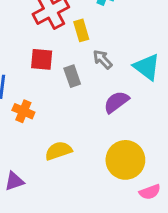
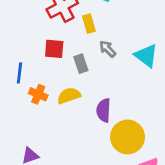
purple semicircle: (116, 102) -> (104, 110), moved, turned -50
yellow semicircle: (58, 151) -> (69, 96), moved

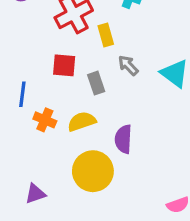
yellow circle: (128, 137) -> (93, 171), moved

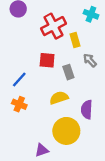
blue line: (22, 94) -> (19, 80), turned 35
orange cross: (45, 120) -> (19, 104), moved
purple triangle: (35, 194) -> (42, 150), moved

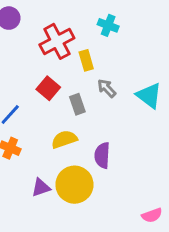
red square: (47, 60) -> (48, 88), turned 35
purple triangle: (42, 150) -> (41, 188), moved

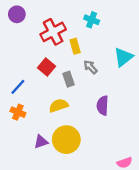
cyan triangle: (149, 95) -> (123, 57), moved, turned 45
purple semicircle: (102, 155) -> (103, 106), moved

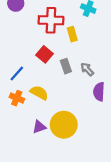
red cross: (53, 32) -> (51, 20), turned 30
gray arrow: (90, 67) -> (87, 69), moved
yellow semicircle: (59, 106) -> (39, 93), moved, turned 48

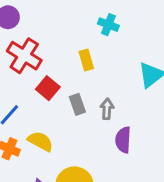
red cross: (51, 20) -> (24, 56), moved, turned 30
gray arrow: (87, 69) -> (107, 109), turned 48

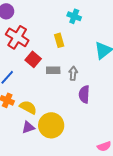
gray rectangle: (77, 104) -> (53, 70), turned -72
yellow semicircle: (40, 141) -> (28, 107), moved

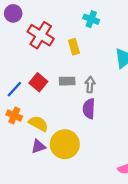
red cross: (17, 37) -> (41, 35), moved
red square: (33, 59) -> (38, 82), moved
purple semicircle: (84, 94) -> (89, 109), moved

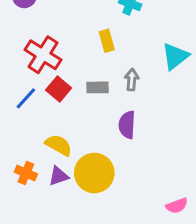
red cross: (41, 35) -> (43, 55), moved
gray arrow: (90, 85) -> (132, 80), moved
orange cross: (14, 116) -> (26, 173), moved

